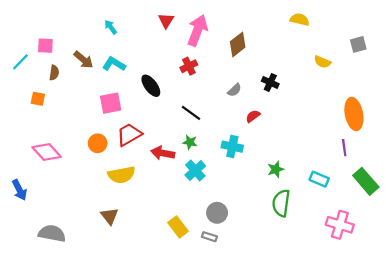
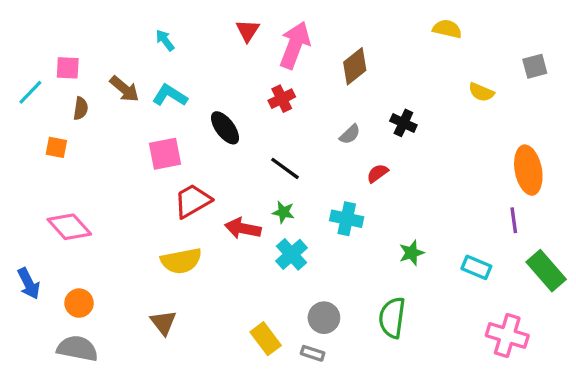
orange circle: (98, 143) -> (79, 303), moved
green semicircle: (281, 203) -> (392, 318), moved

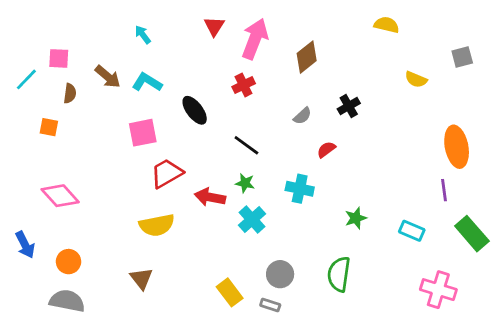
black cross: (403, 123) -> (349, 106), turned 35

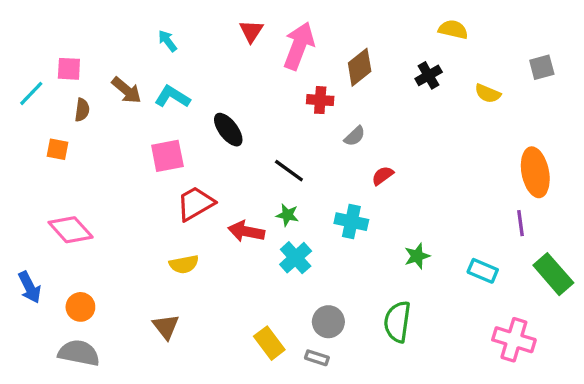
red cross: (244, 85) -> (320, 100), moved, turned 30
black cross: (349, 106) -> (429, 75), moved
yellow semicircle: (157, 225) -> (184, 264), size x0.7

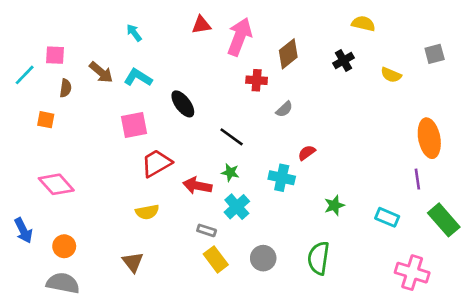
red triangle: (251, 31) -> (201, 25), turned 48
red semicircle: (383, 176) -> (307, 153), moved
yellow rectangle: (269, 343) -> (216, 259), moved
gray rectangle: (317, 358) -> (207, 230), moved

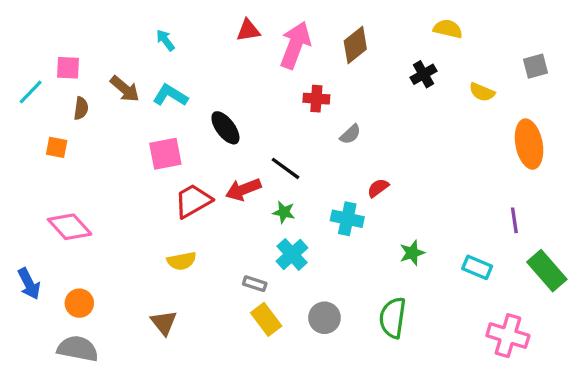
brown diamond: (288, 54) -> (355, 45), moved
orange ellipse: (429, 138) -> (529, 144), moved
red arrow: (197, 186) -> (243, 190), moved, turned -32

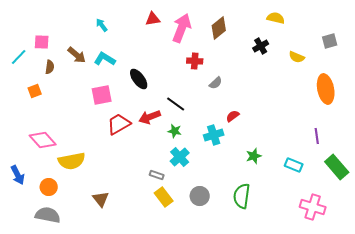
orange square: (57, 147) -> (35, 91), turned -32
cyan cross: (347, 219) -> (214, 135), turned -30
yellow semicircle: (182, 261) -> (72, 161), moved, size x1.5

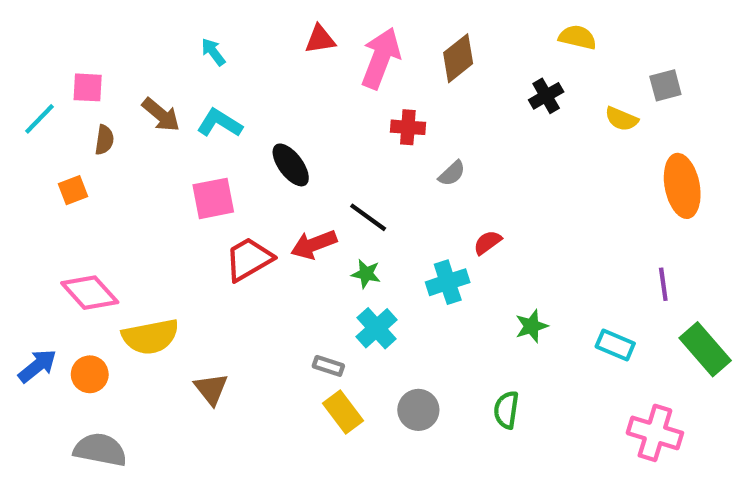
gray square: (330, 41) -> (665, 85), moved
blue arrow: (18, 175) -> (37, 366), turned -102
orange circle: (49, 187) -> (90, 374), moved
green semicircle: (242, 196) -> (506, 410), size x0.7
brown triangle: (101, 199) -> (211, 389), moved

